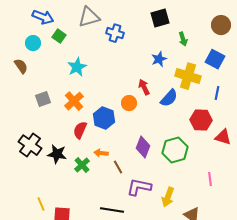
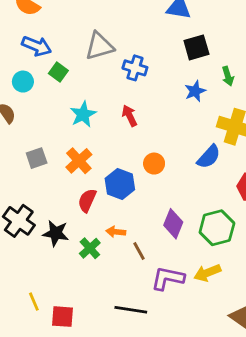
blue star: (159, 59) -> (195, 91), moved
red arrow: (144, 87) -> (129, 116), moved
yellow arrow: (168, 197) -> (207, 273), moved, turned 48

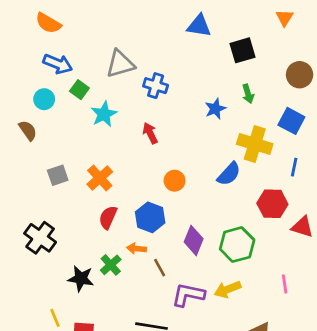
black square: (196, 47) -> (243, 50), moved
cyan star: (83, 114) -> (104, 114), moved
blue hexagon: (120, 184) -> (150, 217), moved
black star: (56, 233) -> (81, 279), moved

